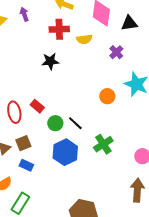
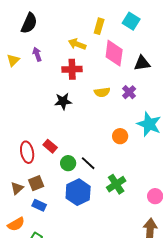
yellow semicircle: (84, 39) -> (102, 92), moved

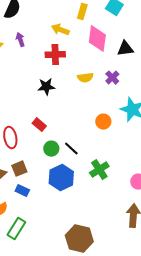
red rectangle: (50, 146) -> (39, 125), moved

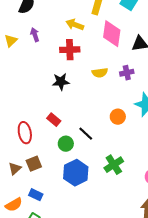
purple cross: (112, 78) -> (127, 73), turned 32
black line: (71, 149) -> (86, 134), moved
blue rectangle: (22, 191) -> (36, 195), moved

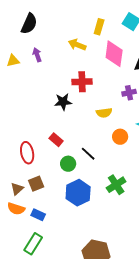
yellow triangle: (11, 41) -> (13, 61), turned 32
red cross: (70, 50) -> (82, 82), moved
yellow semicircle: (100, 73) -> (104, 113), moved
orange semicircle: (14, 205) -> (16, 209), moved, turned 48

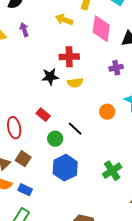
yellow semicircle: (104, 113) -> (75, 83), moved
brown square: (36, 184) -> (23, 159), turned -35
green cross: (116, 185) -> (112, 171), moved

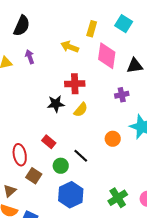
yellow semicircle: (75, 83) -> (81, 110), turned -42
brown square: (23, 159) -> (34, 176), moved

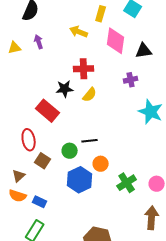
orange circle: (113, 139) -> (101, 164), moved
red rectangle: (49, 142) -> (48, 111), moved, size x1.6
black line: (81, 156) -> (90, 141), turned -49

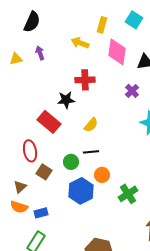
purple cross: (131, 80) -> (132, 91), turned -32
yellow semicircle: (90, 95) -> (91, 125), moved
blue rectangle: (40, 202) -> (41, 213), turned -40

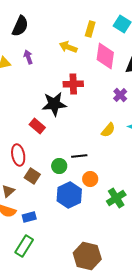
black star: (66, 100) -> (54, 104), size x1.4
red rectangle: (49, 122) -> (37, 126), size x0.7
yellow semicircle: (91, 125) -> (108, 130), moved

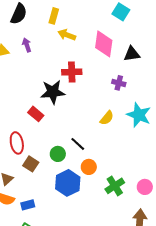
yellow rectangle: (90, 29) -> (54, 16), moved
purple cross: (120, 95) -> (119, 83), turned -32
black line: (79, 156) -> (78, 144), turned 49

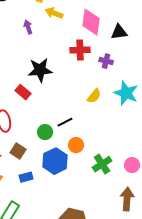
purple arrow: (27, 45) -> (28, 27), moved
red cross: (72, 72) -> (80, 50), moved
black line: (78, 144) -> (65, 122), turned -70
brown square: (31, 164) -> (18, 151), moved
blue rectangle: (28, 205) -> (26, 177), moved

